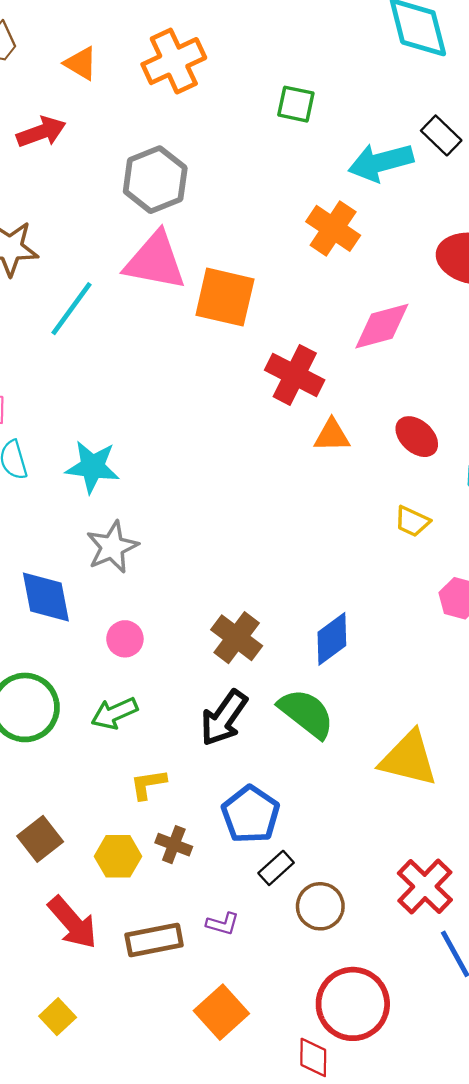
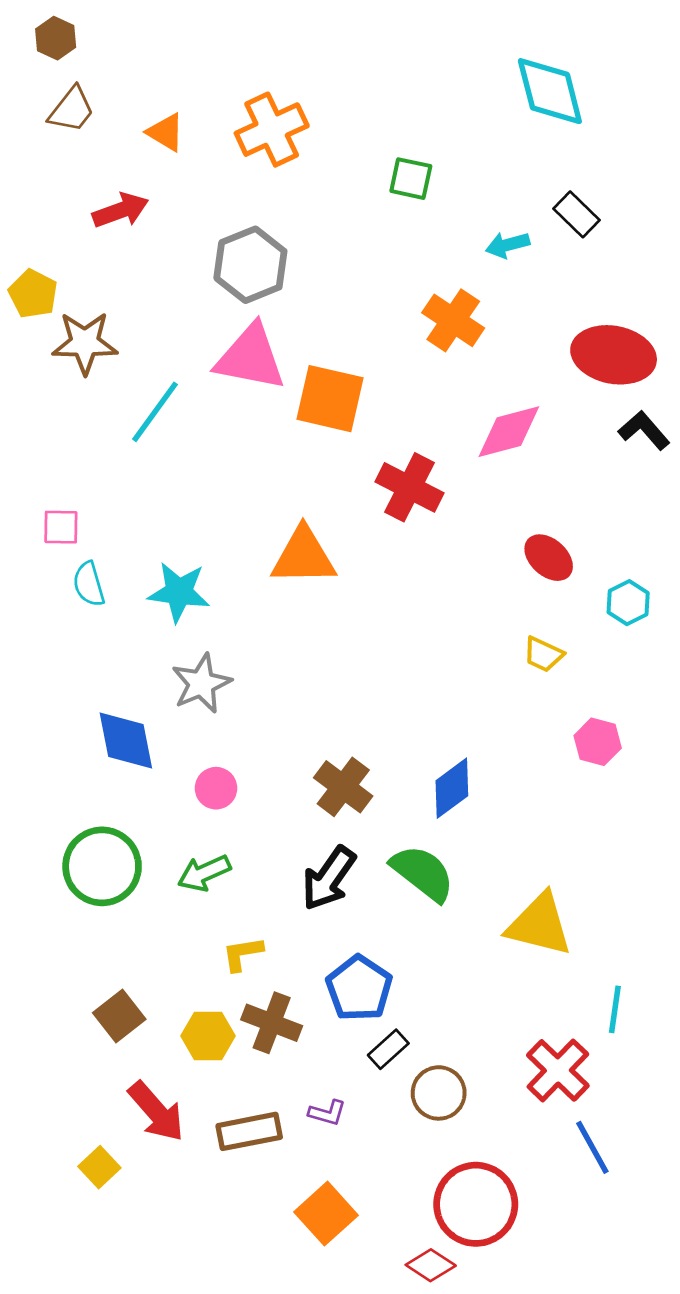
cyan arrow: (381, 162) -> (508, 245), size x0.6
orange triangle: (332, 435) -> (303, 556), moved, size x1.6
brown cross: (174, 845) -> (272, 1023), size x1.4
yellow square: (58, 1017) -> (99, 1167), moved
red diamond: (313, 1057) -> (431, 1265), turned -57

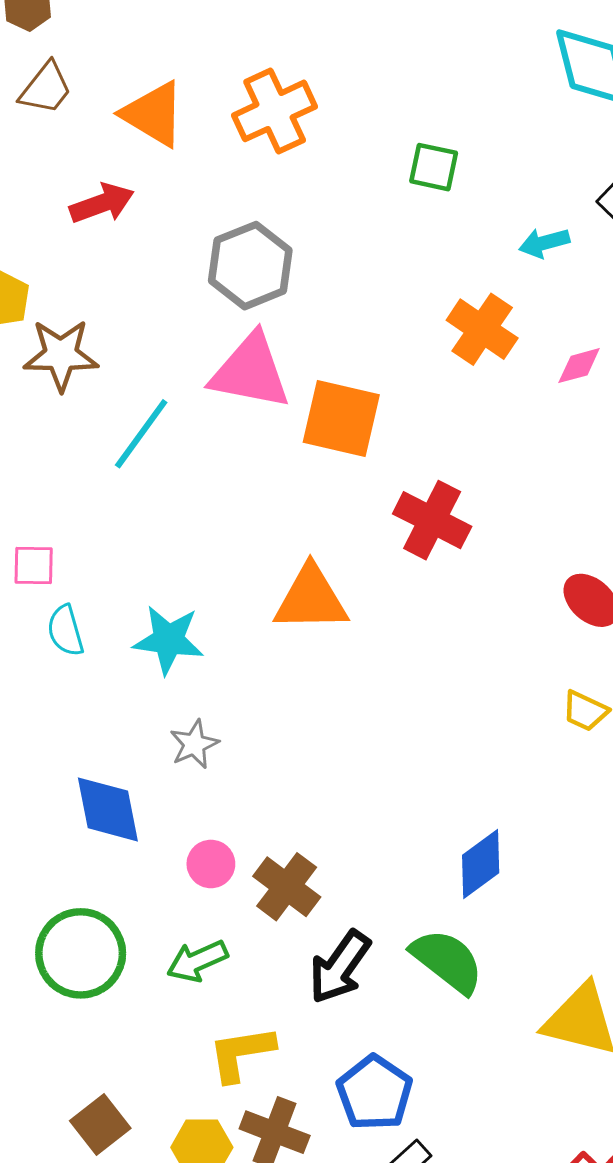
orange triangle: (166, 132) -> (153, 114), size x1.5
pink diamond: (509, 432) -> (579, 366), moved, size x0.6
gray star: (201, 683) -> (194, 744), size x0.7
brown cross: (343, 787) -> (287, 887), moved
yellow L-shape: (243, 954) -> (241, 1053), size x1.4

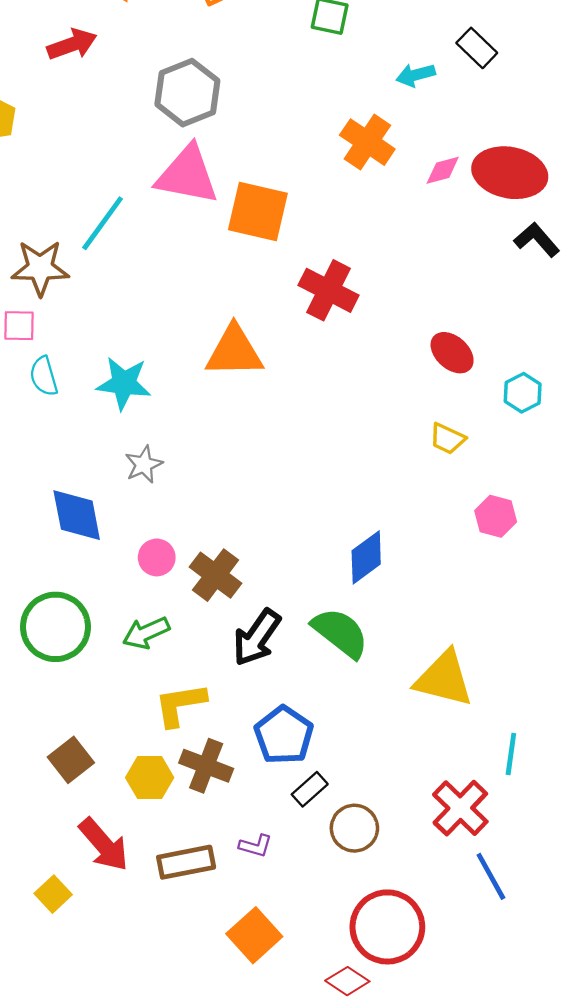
brown star: (61, 355) -> (40, 268), moved

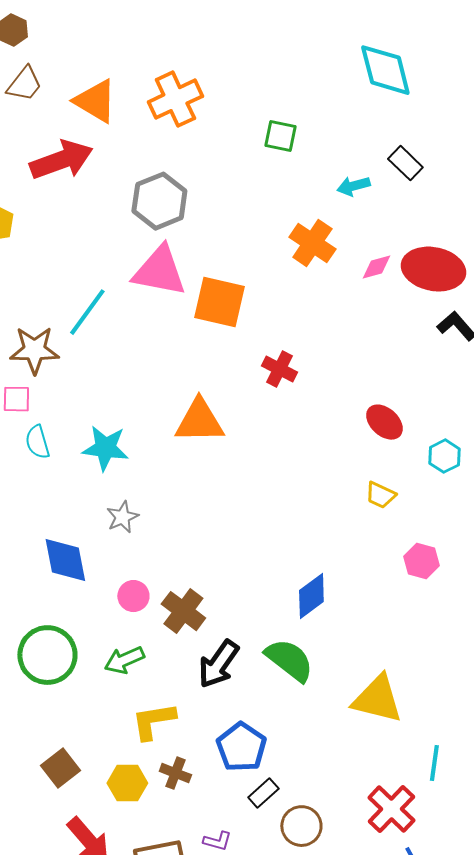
red arrow: (72, 44) -> (61, 160), size x1.5
red cross: (329, 290) -> (279, 369), size x0.7
brown cross: (206, 766) -> (175, 773), size x0.7

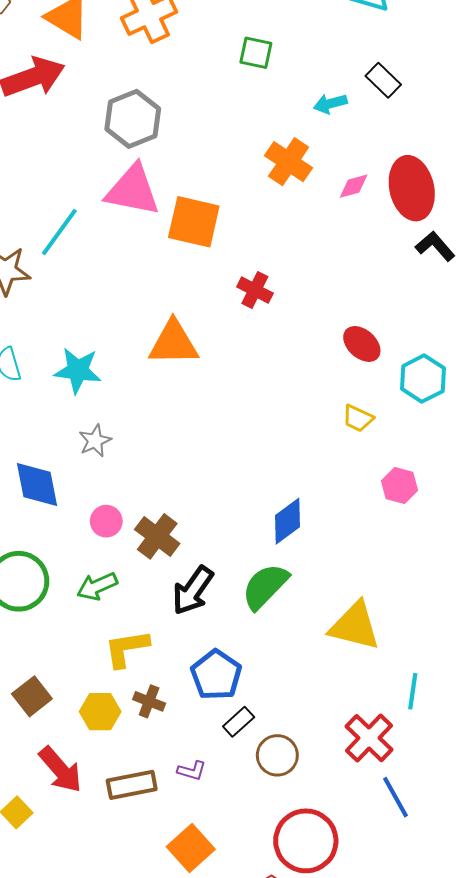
red ellipse: (433, 269) -> (412, 188), turned 66
cyan hexagon: (444, 456) -> (423, 379), size x1.4
green semicircle: (289, 660) -> (265, 586), turned -84

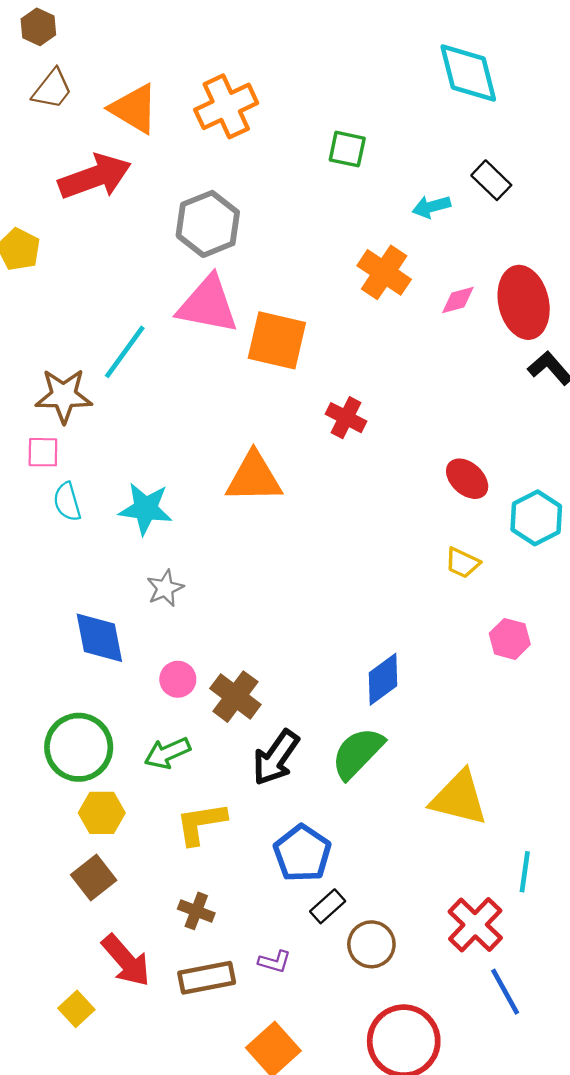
brown cross: (149, 701) -> (196, 911), moved
yellow hexagon: (100, 712) -> (102, 813), moved

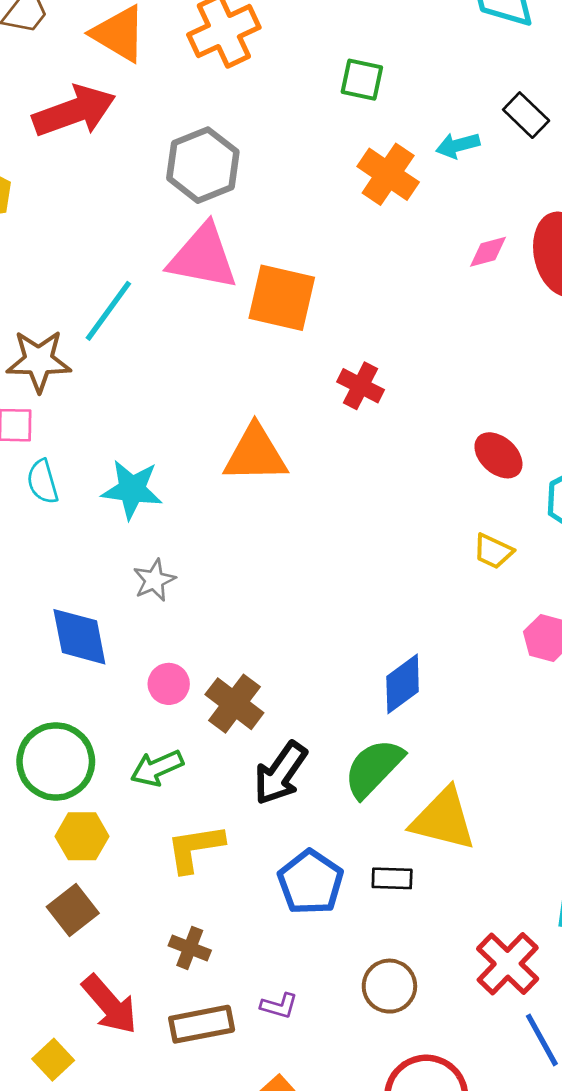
orange cross: (384, 272) -> (388, 174), moved
yellow triangle: (459, 798) -> (443, 819), moved
black rectangle: (328, 906) -> (392, 878), moved, turned 44

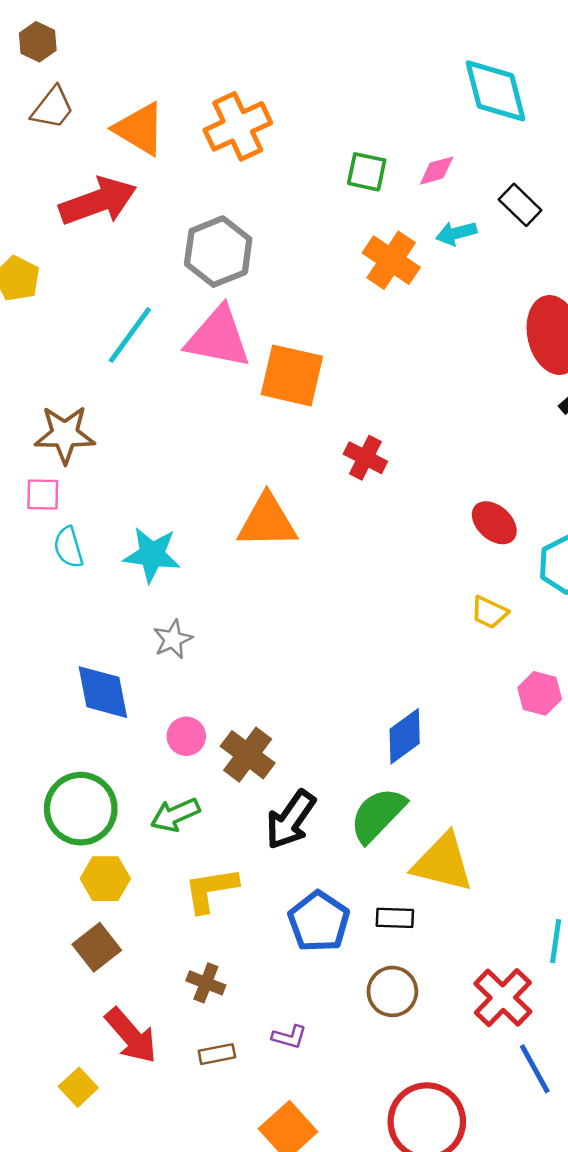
pink diamond: (488, 252) -> (437, 171), moved
cyan line: (108, 311) -> (130, 335), moved
brown circle: (389, 986) -> (392, 991), moved
brown rectangle: (202, 1024) -> (217, 1054), size x0.6

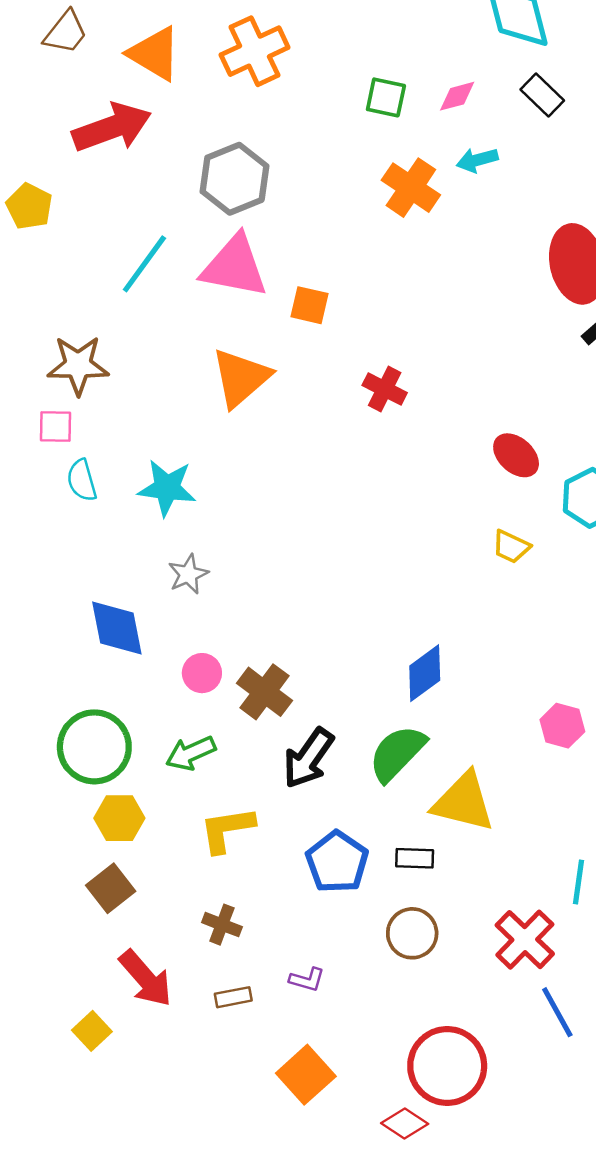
black rectangle: (520, 205) -> (542, 95), moved
orange square: (292, 375) -> (310, 305), size x0.6
orange triangle: (267, 522) -> (241, 378), moved, turned -40
pink hexagon: (540, 693) -> (562, 726), moved

